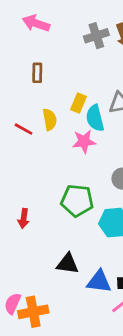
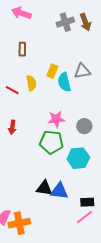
pink star: (84, 141) -> (56, 119), moved
red arrow: (24, 218) -> (12, 127), moved
blue triangle: (99, 282) -> (59, 191), moved

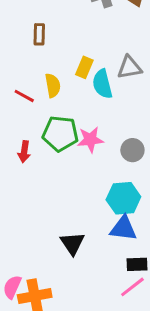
green pentagon: (51, 142) -> (60, 134), moved
black triangle: (44, 188) -> (72, 243), turned 48
blue triangle: (59, 191) -> (123, 228), moved

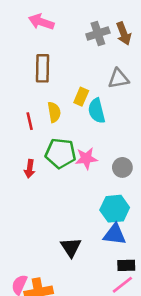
brown rectangle: (39, 34) -> (43, 68), size x1.5
gray triangle: (129, 67) -> (119, 79), moved
red line: (24, 96) -> (30, 121), turned 48

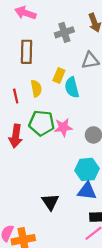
gray cross: (98, 33) -> (64, 32), moved
red arrow: (30, 169) -> (16, 136), size x1.5

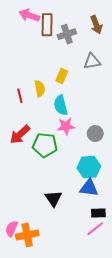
brown rectangle: (27, 52) -> (47, 25), moved
cyan semicircle: (72, 87) -> (61, 105), moved
green pentagon: (42, 123) -> (45, 145), moved
red arrow: (16, 136) -> (20, 135), turned 40

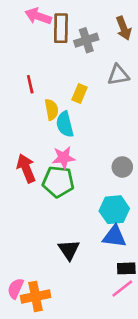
red line: (20, 96) -> (30, 84), moved
cyan semicircle: (61, 105) -> (65, 124), moved
pink star: (66, 126) -> (64, 158), moved
red arrow: (20, 135) -> (26, 168), turned 110

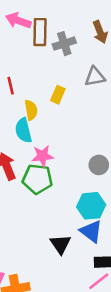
cyan semicircle: (65, 124) -> (23, 130), moved
blue triangle: (114, 236) -> (91, 231), turned 30
black triangle: (69, 250) -> (60, 244), moved

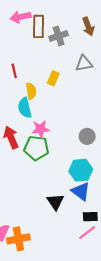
pink arrow: (18, 21) -> (21, 17), turned -30

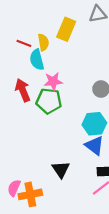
red line: (14, 71) -> (24, 43), moved, turned -56
yellow rectangle: (53, 78) -> (66, 29), size x1.5
black triangle: (55, 202) -> (61, 169), moved

